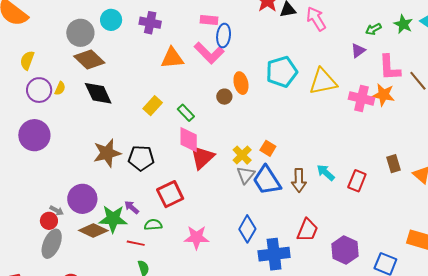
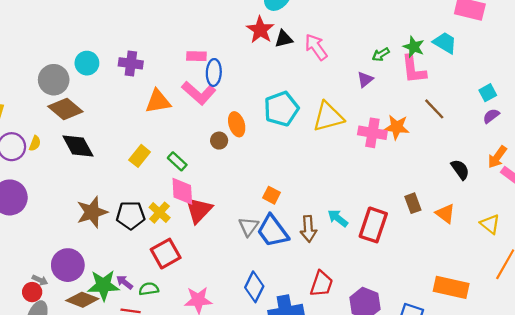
pink L-shape: (390, 68) -> (414, 69), moved
yellow cross: (242, 155) -> (160, 213), moved
red rectangle: (357, 181) -> (373, 225), size x1.4
purple arrow: (132, 207) -> (125, 282), moved

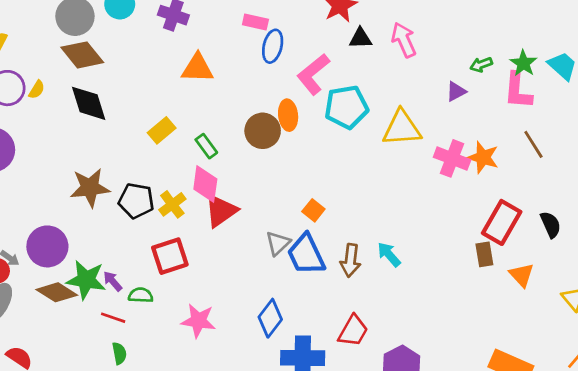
black triangle: (284, 39) -> (360, 38), moved
pink L-shape: (199, 93) -> (313, 74), moved, turned 88
brown circle: (219, 141) -> (263, 131), size x1.6
red rectangle: (373, 225) -> (502, 222), moved

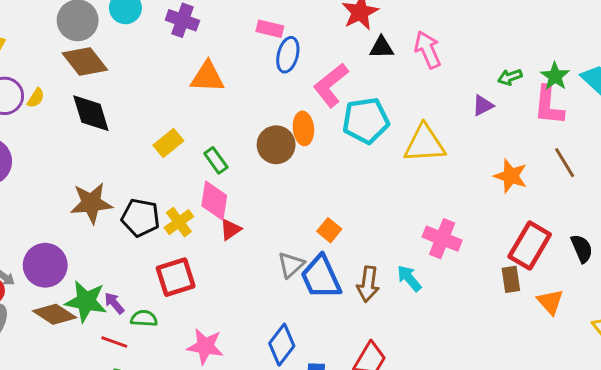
pink cross: (452, 158) -> (442, 239), moved
red triangle: (221, 211) -> (230, 229), size x0.6

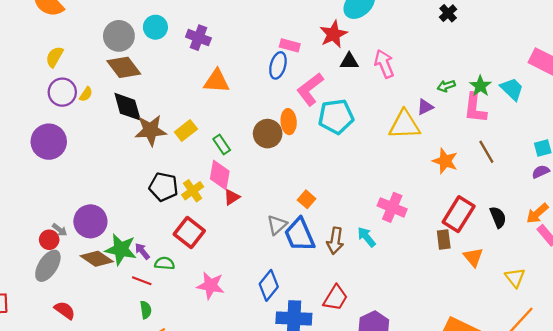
pink rectangle: (270, 29) -> (290, 45), moved
yellow triangle: (424, 144) -> (404, 125), moved
brown star: (91, 203) -> (151, 130), moved
red square: (176, 277) -> (189, 232), turned -36

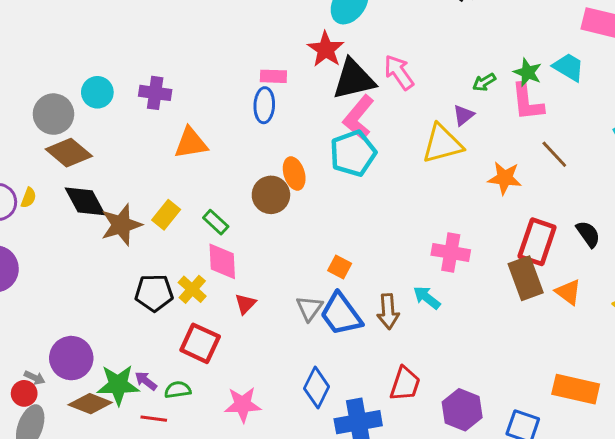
black triangle: (349, 61) -> (354, 79), size x1.8
pink L-shape: (310, 89) -> (359, 117), moved
red triangle: (232, 197) -> (245, 304), moved
brown rectangle: (444, 239) -> (526, 278), size x1.6

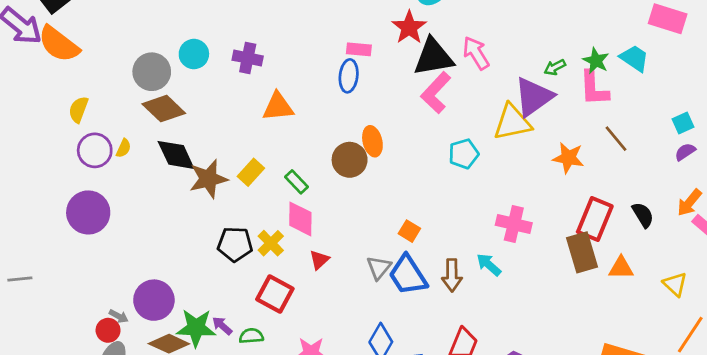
purple triangle: (463, 115) -> (534, 97), size x2.0
cyan pentagon: (353, 153) -> (464, 154), moved, size x0.7
orange triangle: (568, 292) -> (621, 268), turned -40

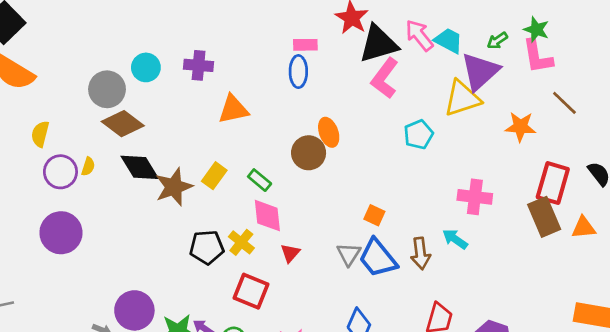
cyan trapezoid: (634, 58) -> (449, 41), moved

